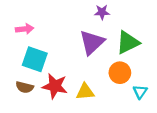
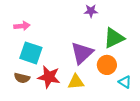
purple triangle: (92, 42) -> (82, 53), moved
cyan triangle: (140, 92) -> (125, 82), turned -32

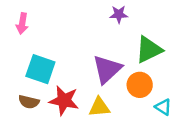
pink arrow: (22, 26) -> (22, 23), moved, turned 105

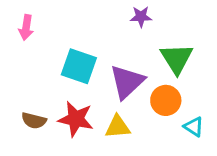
green triangle: (149, 50) -> (177, 59), turned -36
cyan square: (40, 69) -> (79, 66), moved

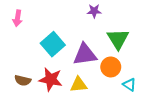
cyan square: (79, 66) -> (53, 44), turned 30
purple triangle: (127, 82) -> (85, 55), turned 35

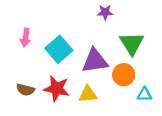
pink arrow: (17, 18) -> (25, 38), moved
cyan triangle: (129, 85) -> (144, 94), turned -32

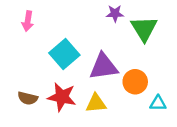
pink arrow: (25, 38) -> (28, 21), moved
green triangle: (132, 43) -> (144, 29), moved

